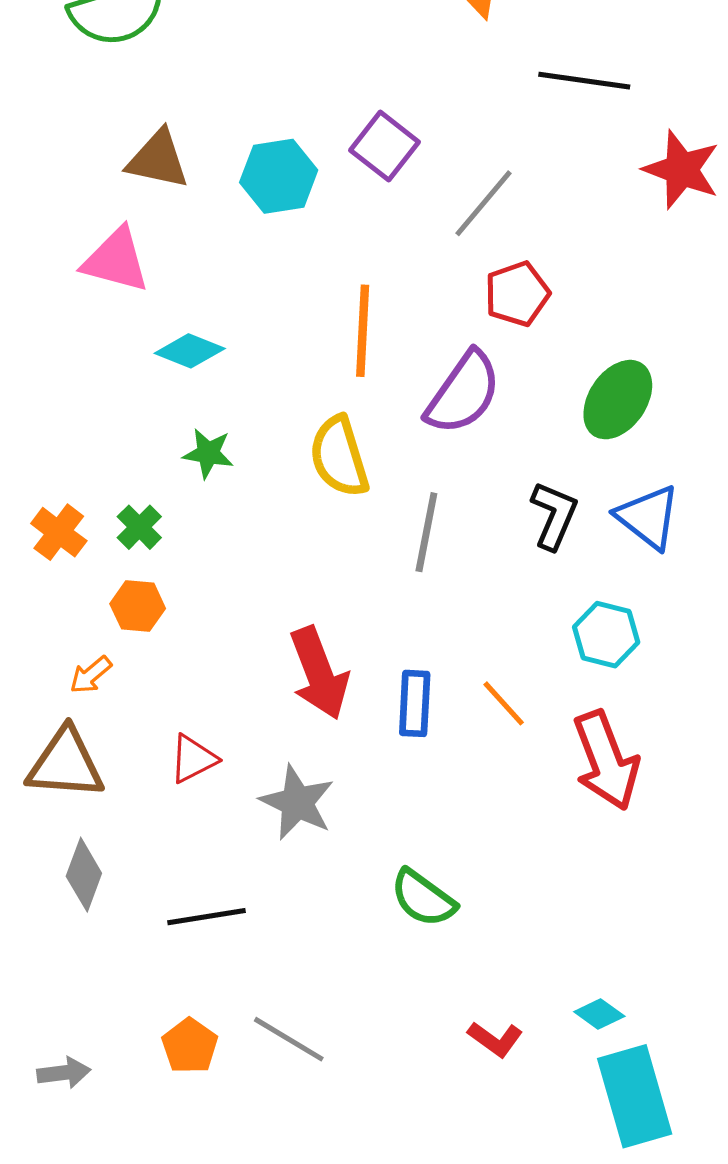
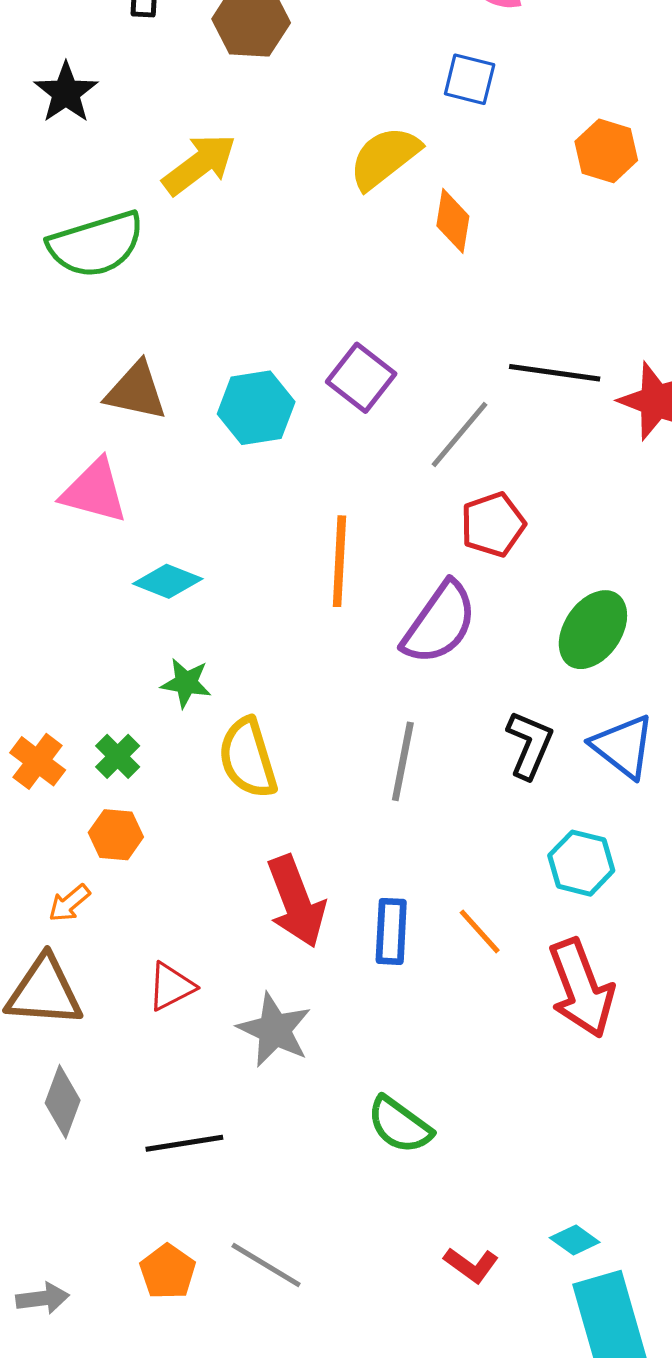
black line: (584, 81) -> (555, 373), moved
yellow semicircle: (339, 457) -> (248, 758), moved

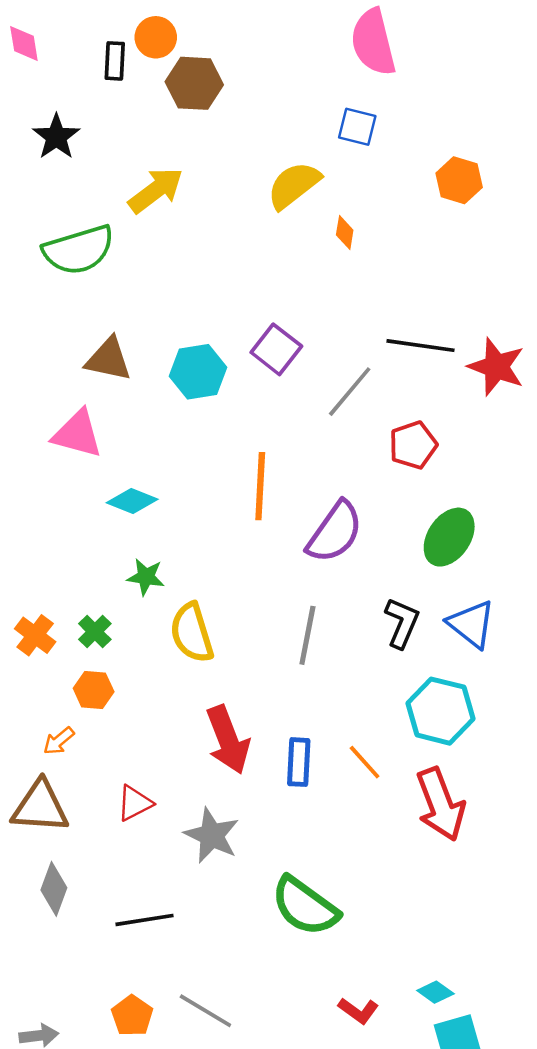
orange diamond: (453, 221) -> (345, 232), size x0.7
red pentagon: (493, 525) -> (413, 445), moved
cyan hexagon: (581, 863) -> (440, 711), size x1.4
green semicircle: (400, 1125) -> (305, 906), size x1.4

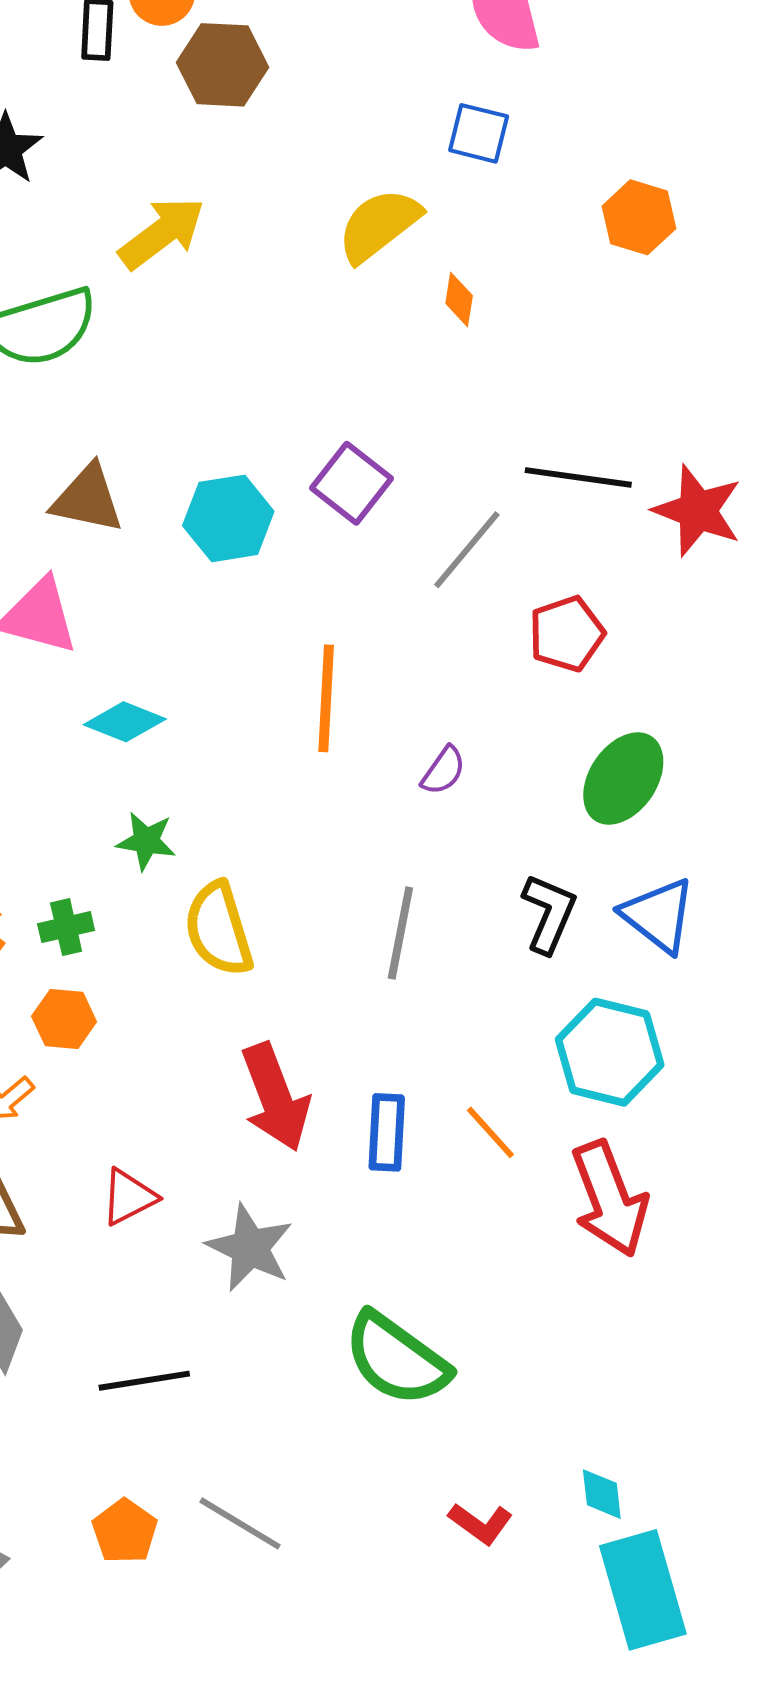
purple semicircle: (335, 532) -> (443, 771), size x0.5
green cross: (95, 632) -> (66, 927), turned 32
cyan diamond: (435, 992) -> (602, 1494), turned 48

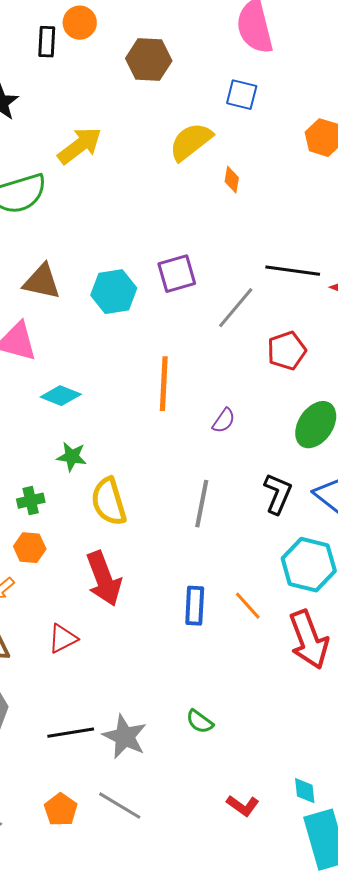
brown hexagon: (222, 65) -> (149, 60), moved
purple square: (352, 483) -> (177, 274), turned 36
red arrow: (275, 1097) -> (104, 579), moved
gray star: (250, 1248) -> (125, 737), moved
green semicircle: (396, 1359) -> (200, 722), size x0.5

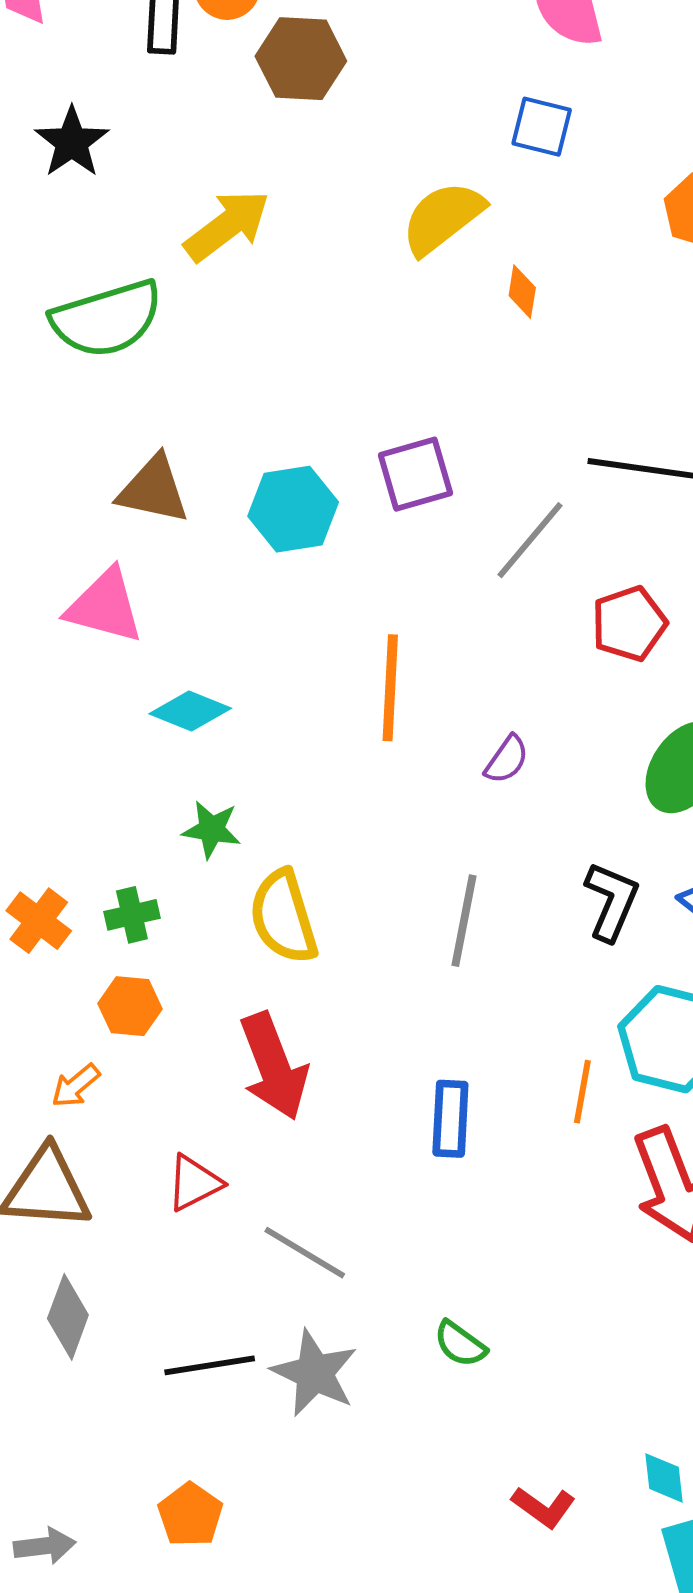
brown hexagon: (149, 60) -> (301, 59), moved
orange line: (248, 606) -> (582, 1092), moved, turned 52
gray line: (120, 806) -> (305, 1253), moved

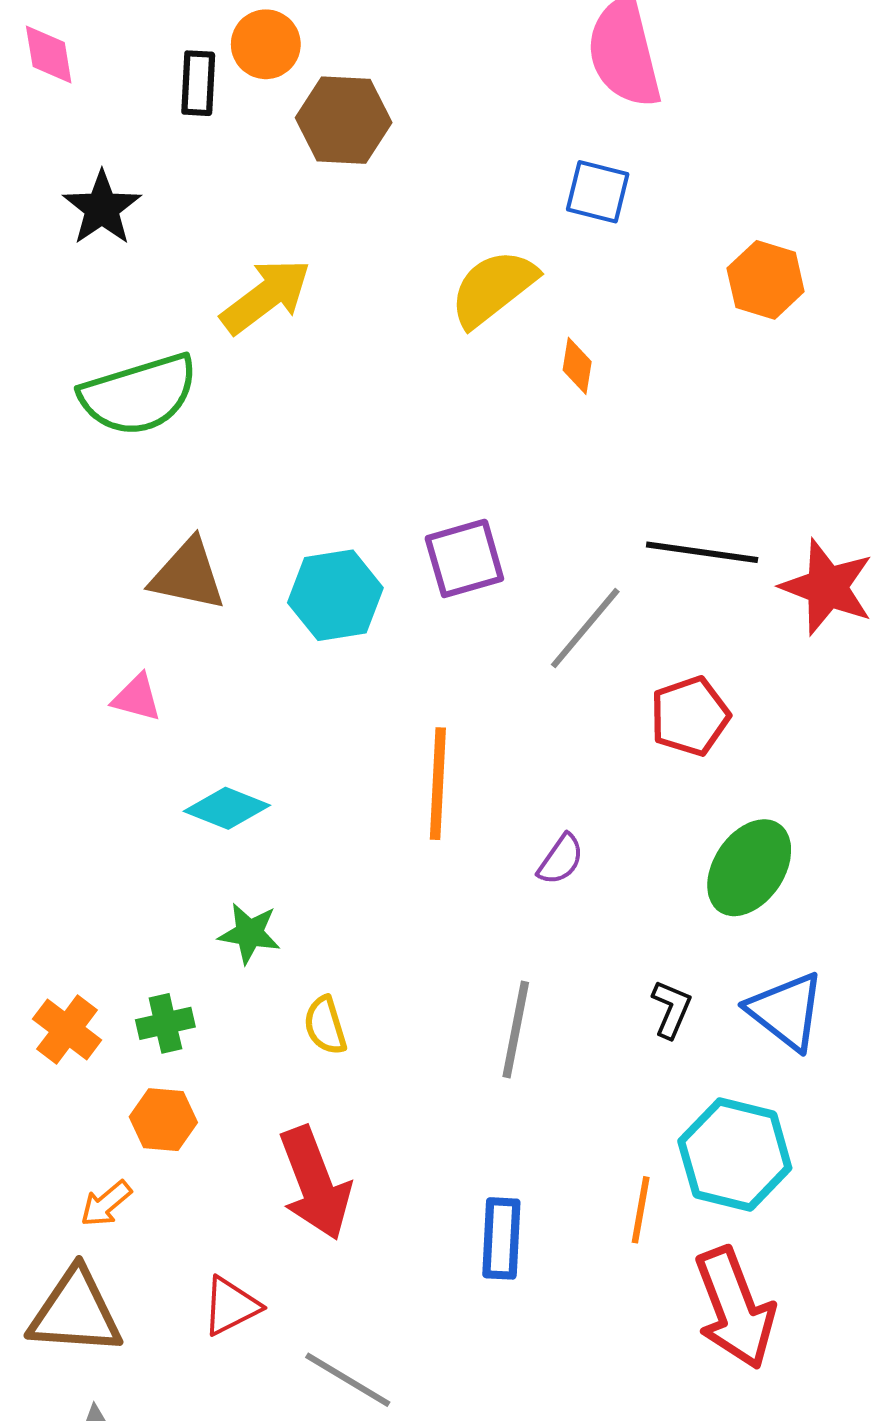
pink triangle: (105, 606) -> (137, 698), size x0.6
black L-shape: (612, 901) -> (671, 1009), size x0.7
yellow semicircle: (283, 917) -> (325, 1025), size x0.6

